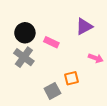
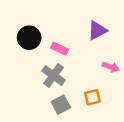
gray cross: (24, 57) -> (53, 75), moved
orange square: (71, 78) -> (92, 97), moved

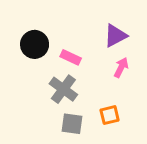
pink arrow: (111, 67) -> (121, 67), moved, turned -84
gray square: (61, 105) -> (72, 124), turned 36

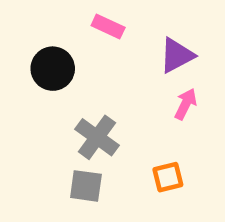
pink rectangle: (71, 57) -> (108, 27), moved
gray square: (72, 124) -> (86, 186), moved

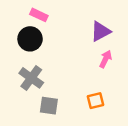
pink rectangle: (108, 27) -> (39, 15), moved
gray cross: (97, 137) -> (31, 78), moved

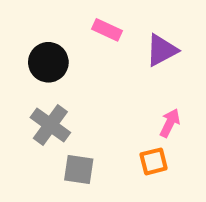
pink rectangle: (39, 15) -> (107, 30), moved
pink arrow: (106, 59) -> (170, 123), moved

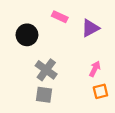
gray cross: (50, 125) -> (46, 70), moved
orange square: (154, 161) -> (100, 91), moved

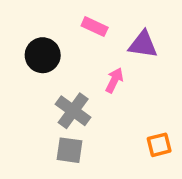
purple triangle: (90, 28) -> (143, 44), turned 36
pink arrow: (95, 69) -> (114, 80), moved

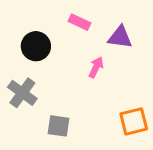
gray cross: (73, 111) -> (22, 93), moved
orange square: (159, 145) -> (134, 121), size x1.4

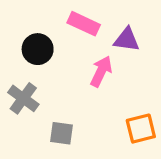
pink rectangle: (80, 22) -> (84, 24), size x1.4
pink arrow: (96, 67) -> (101, 71), size x1.4

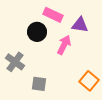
black circle: (38, 49) -> (37, 32), moved
orange square: (141, 129) -> (89, 81), turned -36

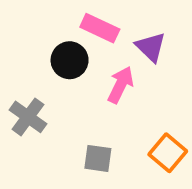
purple triangle: (80, 25) -> (151, 47), turned 36
gray square: (39, 84) -> (98, 158), moved

